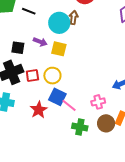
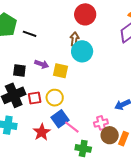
cyan circle: (59, 23) -> (82, 51), moved
blue square: (57, 97) -> (60, 119), turned 30
brown circle: (106, 123) -> (110, 135), moved

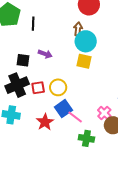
black line: (30, 34) -> (33, 24), turned 72
yellow square: (60, 71) -> (84, 61), moved
pink cross: (101, 123) -> (104, 113), turned -32

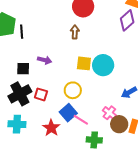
black line: (33, 24) -> (22, 32), moved
cyan circle: (86, 41) -> (103, 65), moved
yellow circle: (58, 87) -> (73, 90), moved
red square: (38, 88) -> (41, 94), turned 32

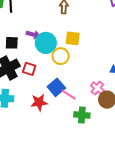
cyan circle: (103, 65) -> (46, 43), moved
yellow circle: (73, 90) -> (61, 56), moved
red star: (51, 128) -> (39, 102), turned 30

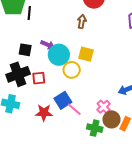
red square: (29, 69) -> (39, 78), turned -32
green cross: (82, 115) -> (95, 128), moved

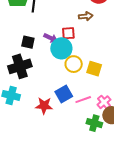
brown arrow: (82, 22) -> (86, 16), turned 72
yellow square: (86, 54) -> (94, 69), moved
red square: (39, 78) -> (68, 33), moved
pink line: (74, 109) -> (83, 100), moved, turned -63

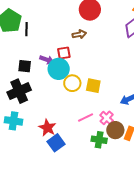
blue square: (64, 94) -> (56, 143), moved
red star: (44, 106) -> (47, 128), turned 30

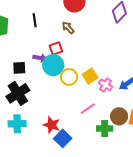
black line: (26, 29) -> (35, 20), moved
brown arrow: (79, 34) -> (68, 28), turned -112
yellow square: (93, 86) -> (90, 76), turned -35
pink cross: (107, 118) -> (106, 85), moved

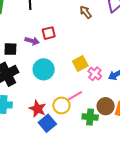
brown arrow: (68, 28) -> (86, 12), moved
cyan circle: (53, 65) -> (44, 69), moved
yellow circle: (69, 77) -> (61, 105), moved

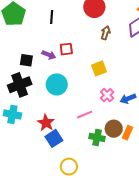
brown arrow: (86, 12) -> (106, 33), turned 48
yellow square: (80, 63) -> (99, 68), moved
yellow circle: (61, 105) -> (69, 167), moved

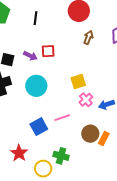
yellow square: (99, 68) -> (78, 82), moved
red star: (46, 123) -> (19, 153), moved
green cross: (97, 137) -> (61, 156), moved
blue square: (54, 138) -> (39, 127), moved

